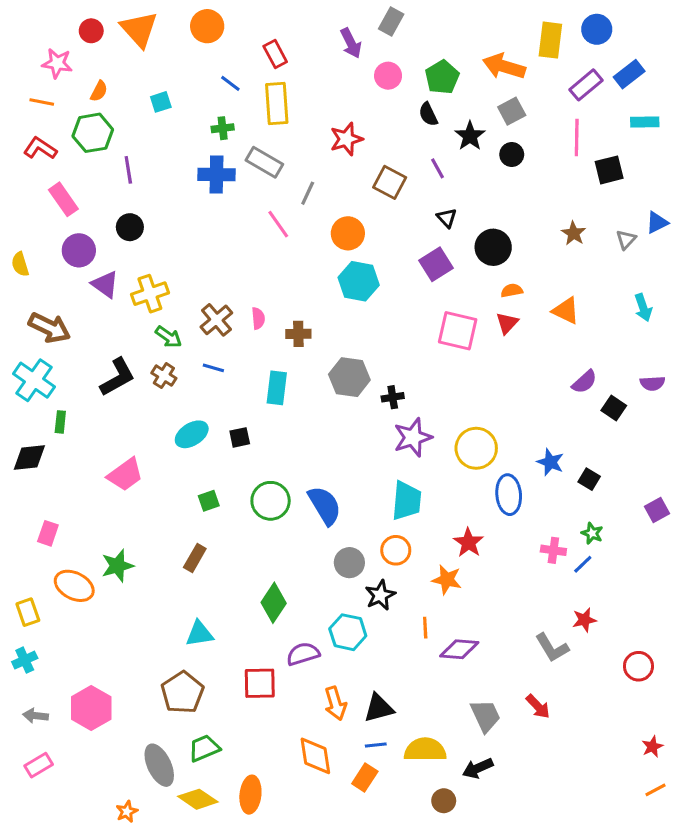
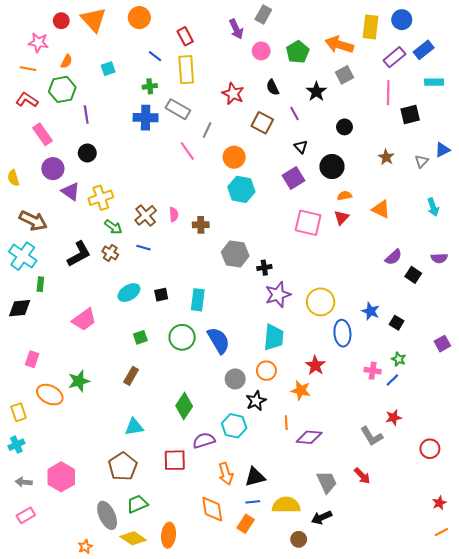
black semicircle: (428, 114) -> (273, 87), moved
red star: (346, 139) -> (233, 94), turned -30
black circle: (512, 154) -> (345, 127), moved
cyan rectangle: (277, 388) -> (198, 300), moved

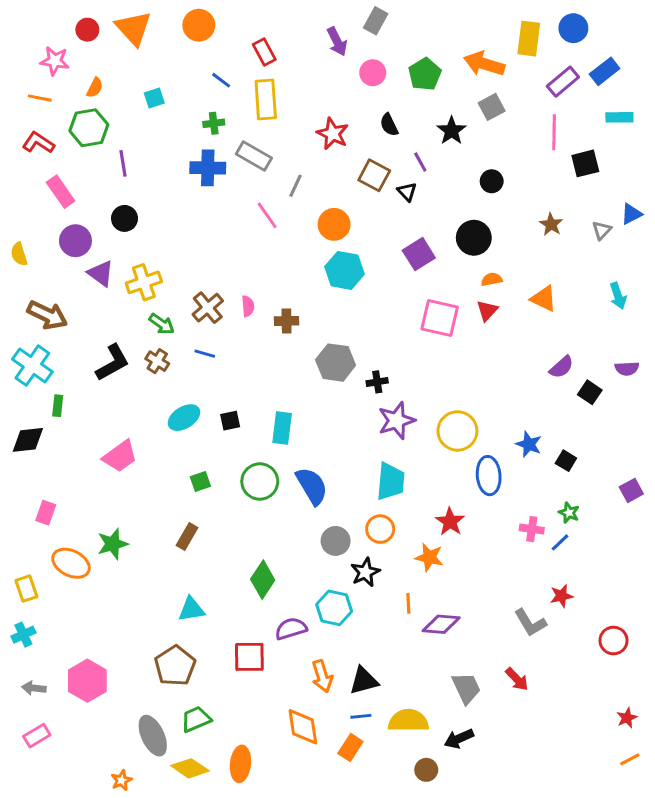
black triangle: (301, 147) -> (407, 192), moved

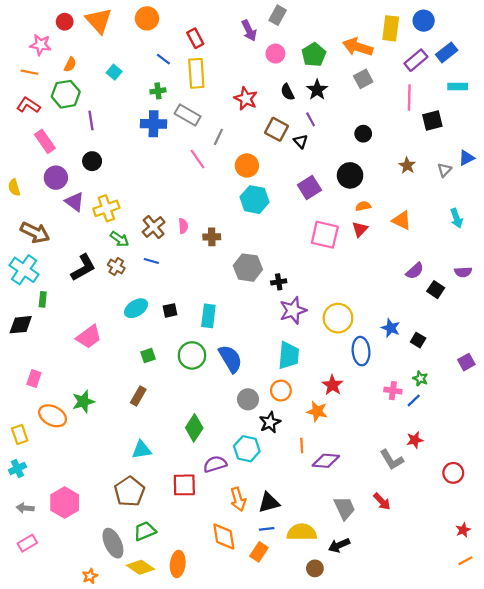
cyan square: (154, 98) -> (114, 72), turned -32
black star: (452, 131) -> (317, 90), moved

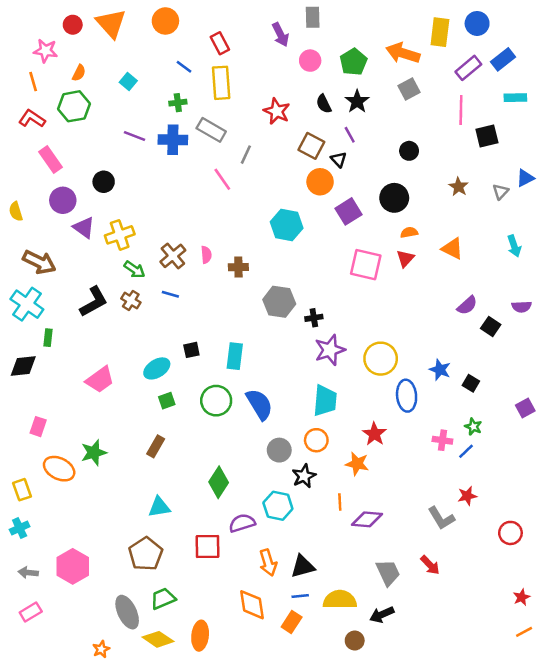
gray rectangle: (278, 15) -> (313, 17), turned -30
orange line: (30, 72) -> (33, 82), turned 63
purple line: (91, 121) -> (135, 136), moved, turned -60
orange circle: (247, 166) -> (320, 182), moved
cyan ellipse: (136, 308) -> (157, 368), moved

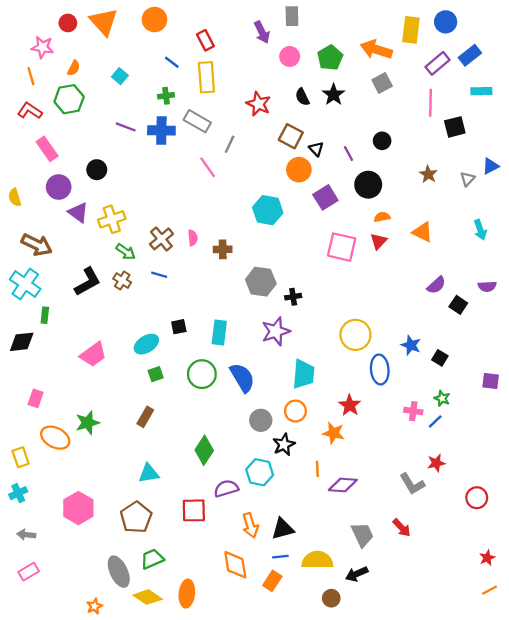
purple line: (350, 135) -> (349, 153), moved
purple star: (330, 350) -> (276, 331), moved
purple square: (525, 408) -> (491, 381), turned 36
pink hexagon: (73, 566) -> (78, 508), moved

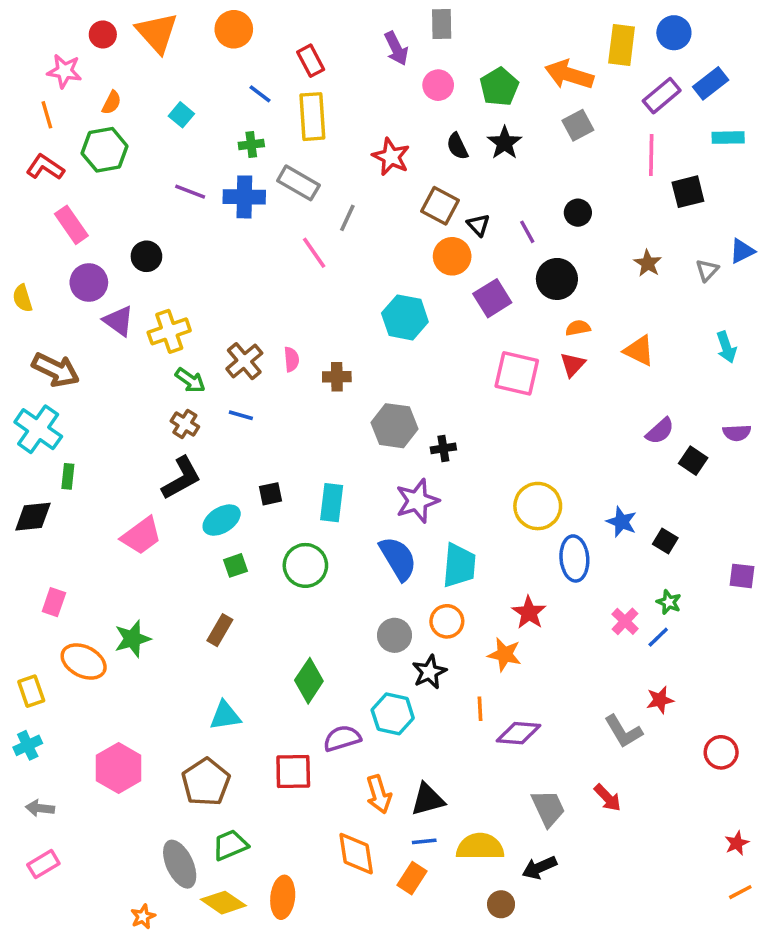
black L-shape: (88, 282) -> (181, 478), moved
blue semicircle: (242, 378) -> (398, 558), moved
pink cross: (413, 411) -> (625, 621), turned 36

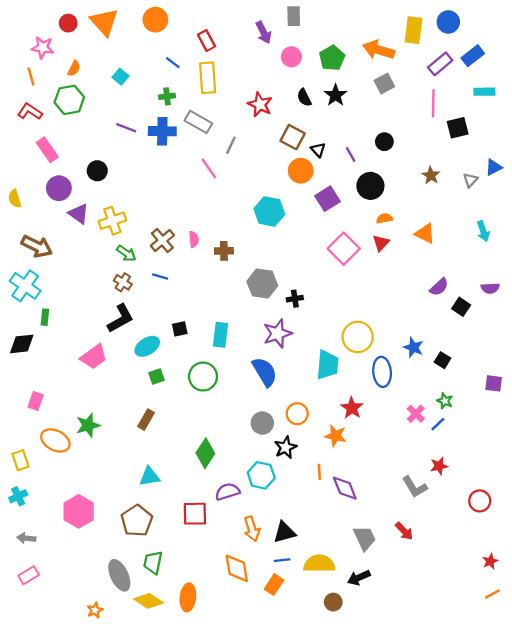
pink square: (517, 373) -> (344, 249), turned 32
cyan trapezoid: (459, 565) -> (327, 365), moved
purple diamond: (518, 733) -> (345, 488), turned 64
green trapezoid: (230, 845) -> (153, 563), turned -55

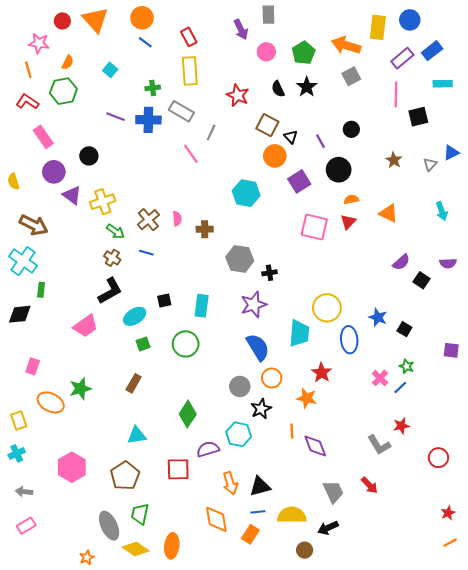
blue line: (173, 63) -> (145, 42), moved
pink square: (344, 249) -> (314, 227), turned -32
blue semicircle: (265, 372) -> (258, 347), moved

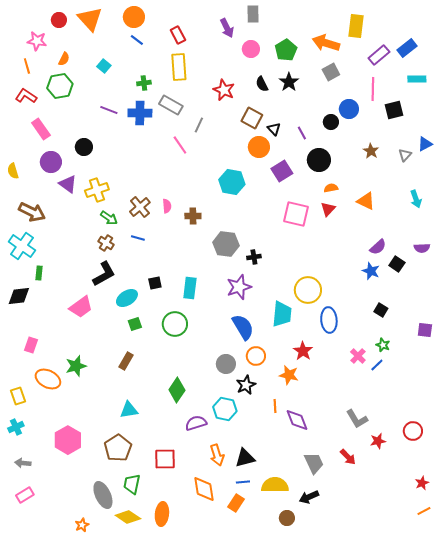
blue circle: (410, 20) -> (349, 109), moved
blue star: (378, 317) -> (371, 271), moved
red star: (401, 426) -> (378, 441), moved
red square: (178, 469) -> (165, 459), moved

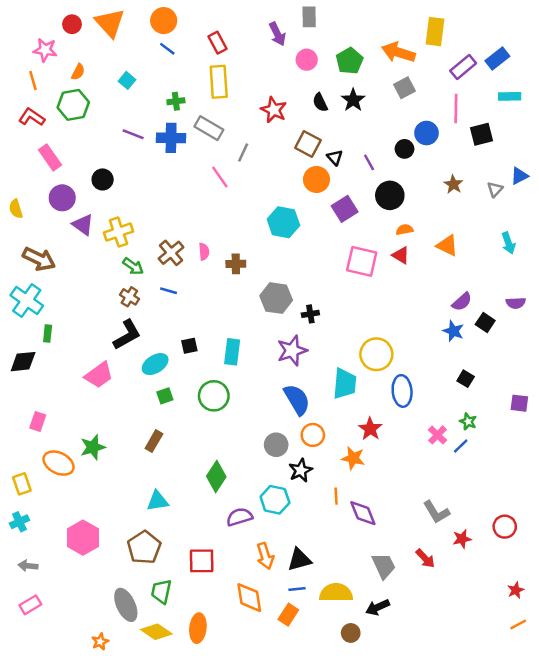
red triangle: (328, 209) -> (401, 255), turned -42

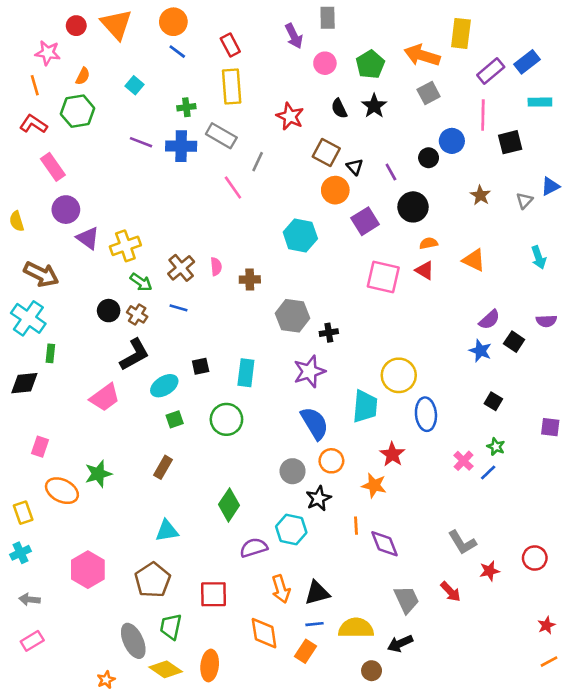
black circle: (103, 179) -> (109, 311), moved

